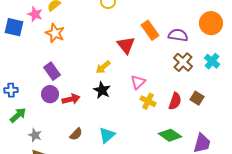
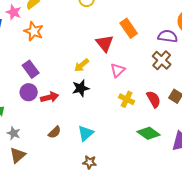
purple semicircle: (178, 35) -> (168, 36), moved
pink triangle: (138, 82) -> (118, 70), moved
black star: (102, 90) -> (81, 88), turned 30
red semicircle: (175, 101) -> (154, 99), turned -48

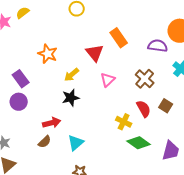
orange star: (34, 31) -> (48, 54), moved
brown cross: (162, 60) -> (145, 79), moved
red arrow: (50, 97) -> (52, 123), moved
yellow cross: (127, 99) -> (124, 122), moved

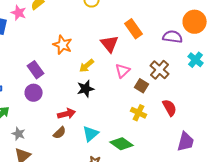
brown square: (166, 106) -> (142, 86), moved
red semicircle: (144, 109) -> (170, 108), moved
green diamond: (139, 143) -> (122, 144), moved

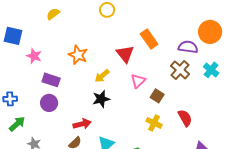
pink star: (19, 13) -> (34, 56), moved
purple rectangle: (36, 70) -> (51, 80), turned -36
brown cross: (160, 70) -> (180, 70), moved

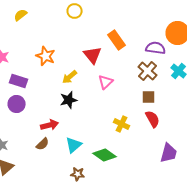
brown square: (157, 96) -> (149, 97), moved, turned -32

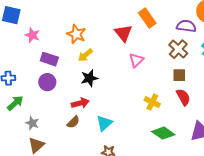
yellow arrow: (70, 77) -> (85, 55), moved
black star: (69, 100) -> (89, 78), moved
green diamond: (105, 155) -> (163, 133), moved

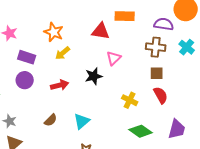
orange rectangle: (147, 18) -> (125, 16), turned -54
red triangle: (123, 33) -> (101, 31), turned -42
brown cross: (178, 49) -> (156, 47), turned -36
black star: (89, 78) -> (94, 76), moved
red arrow: (80, 103) -> (60, 85), moved

